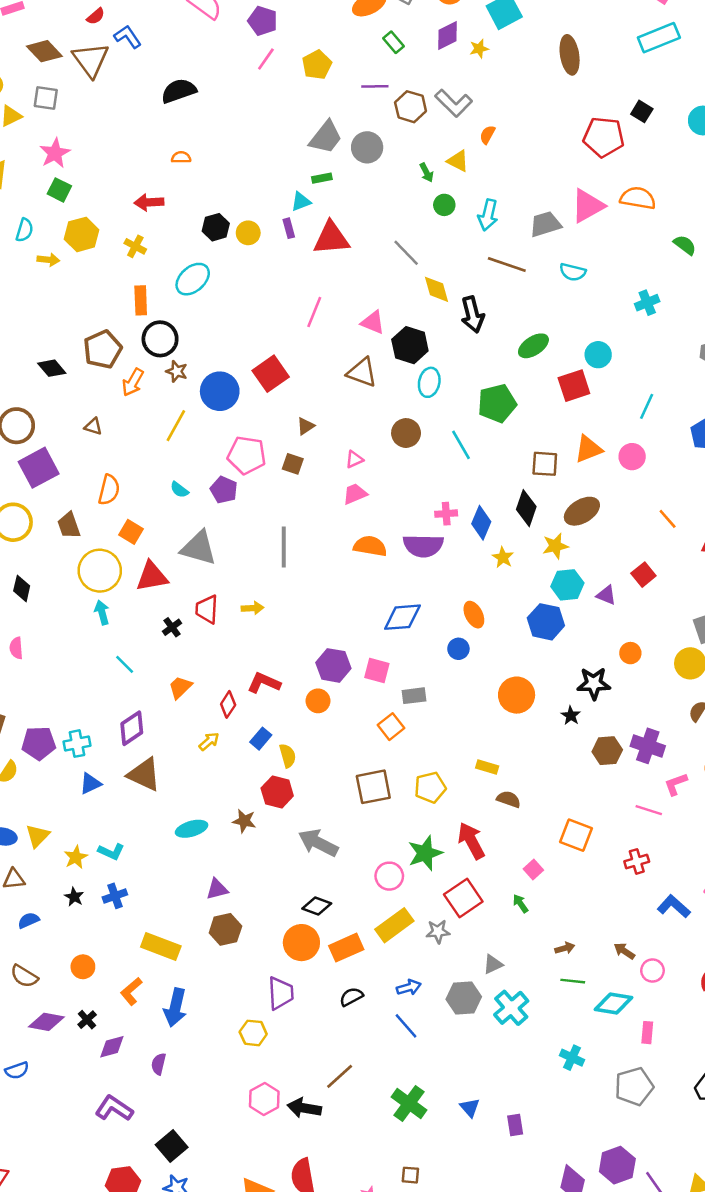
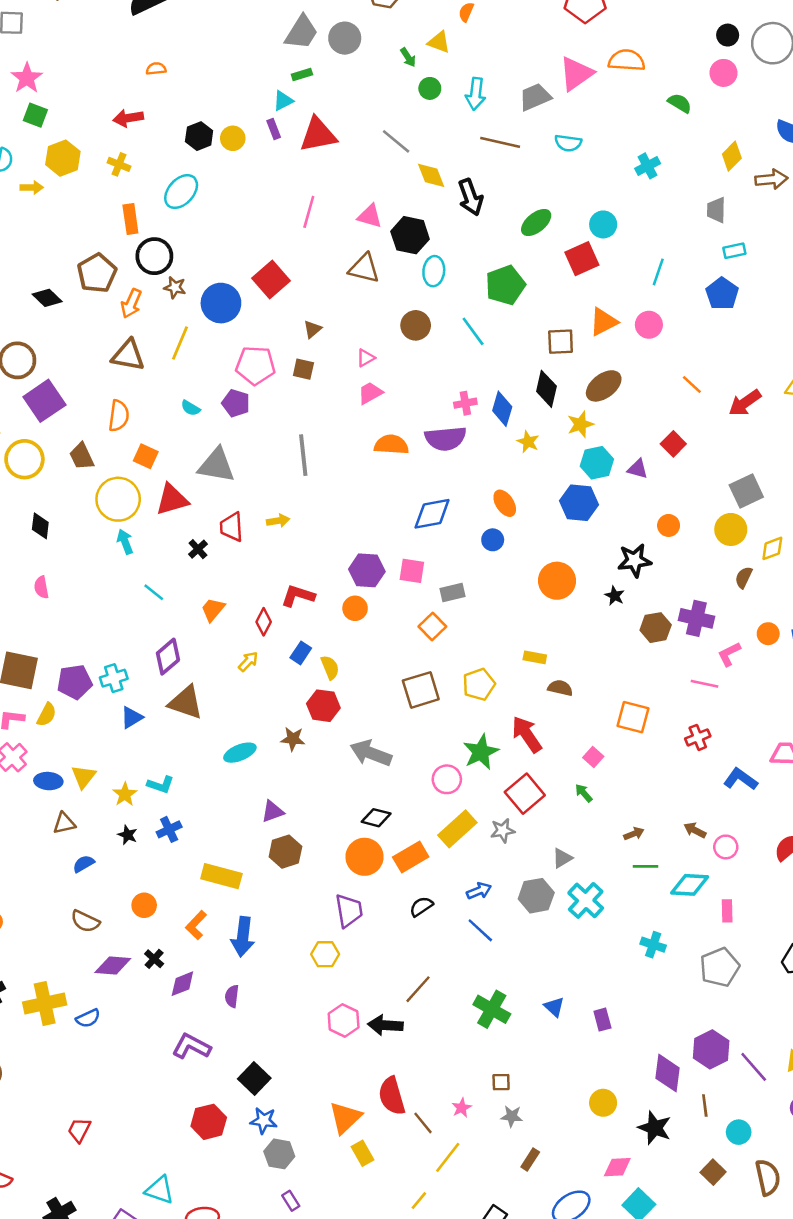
brown triangle: (93, 426) -> (128, 355), moved, size x1.8

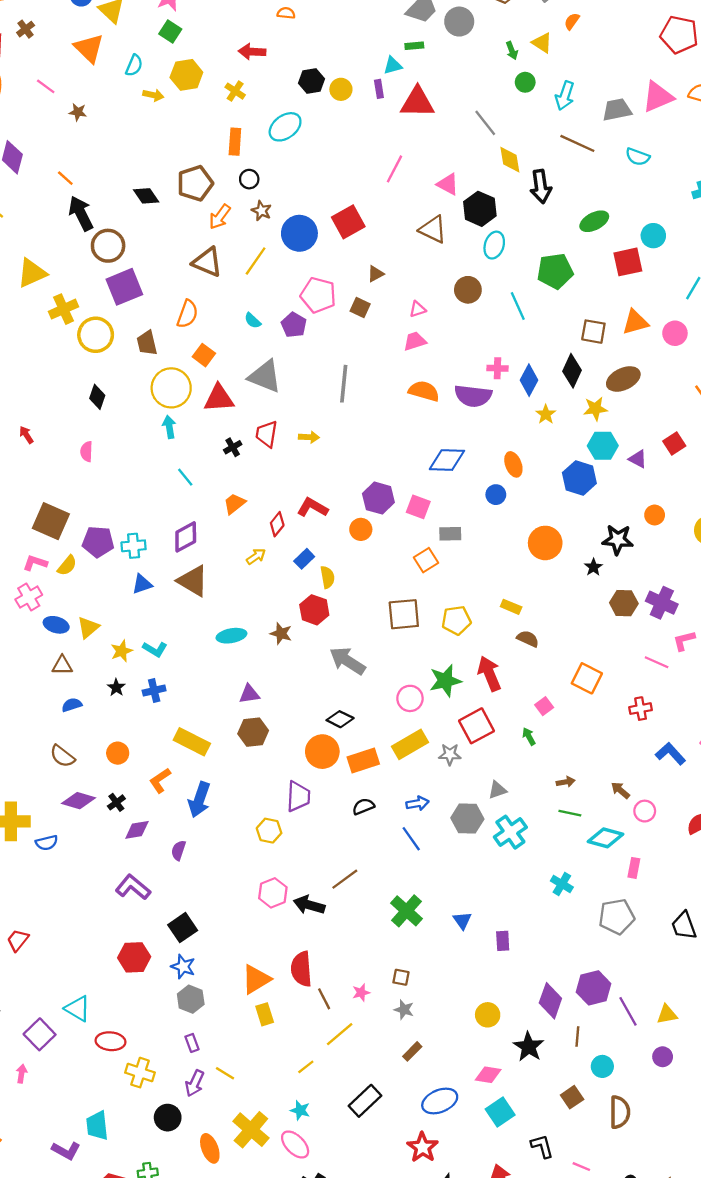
black circle: (154, 256) -> (249, 179), size x0.6

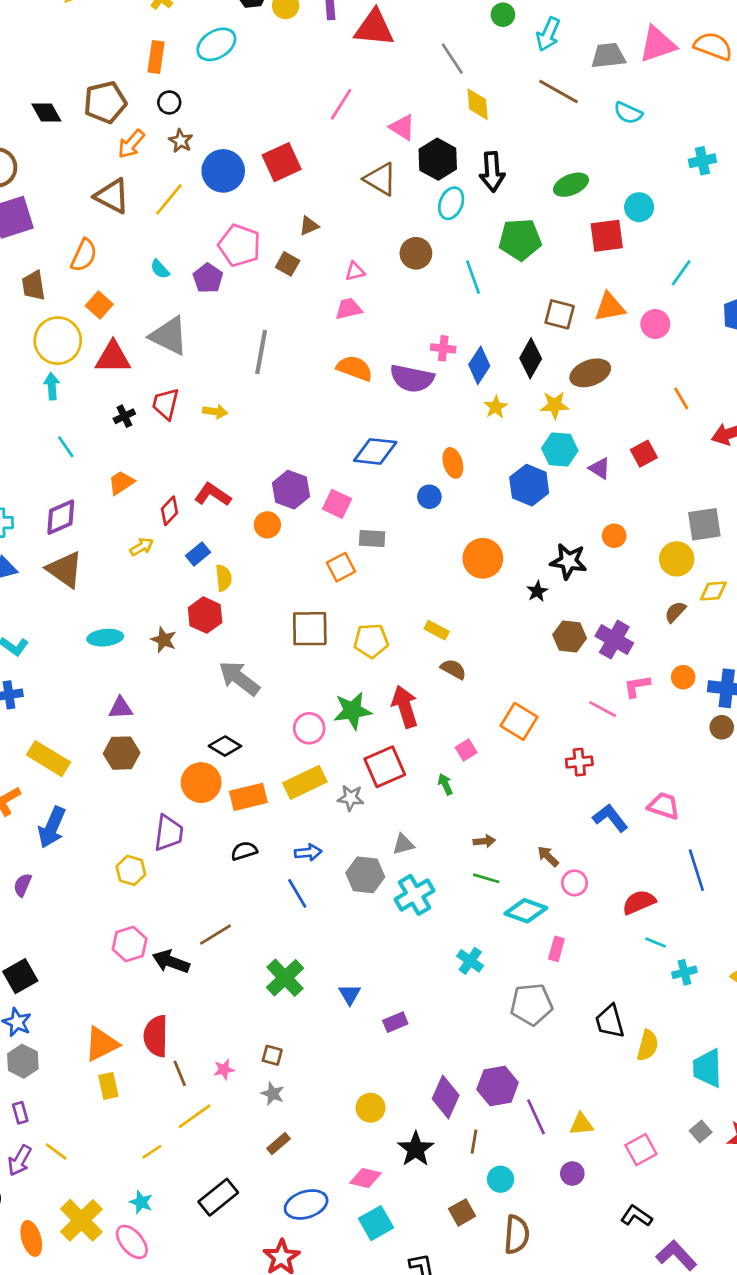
black arrow: (541, 186) -> (492, 172), moved
purple rectangle: (503, 941) -> (395, 1022), turned 66

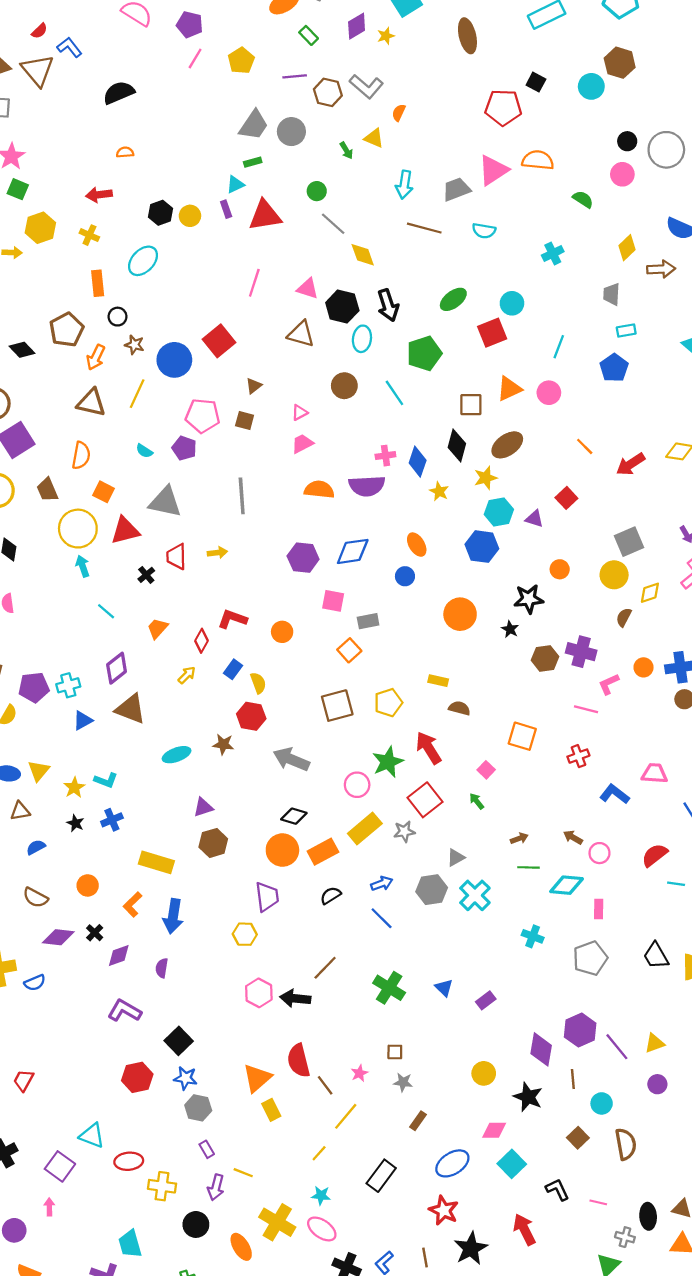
green circle: (503, 15) -> (317, 191), moved
purple hexagon: (291, 490) -> (303, 558), moved

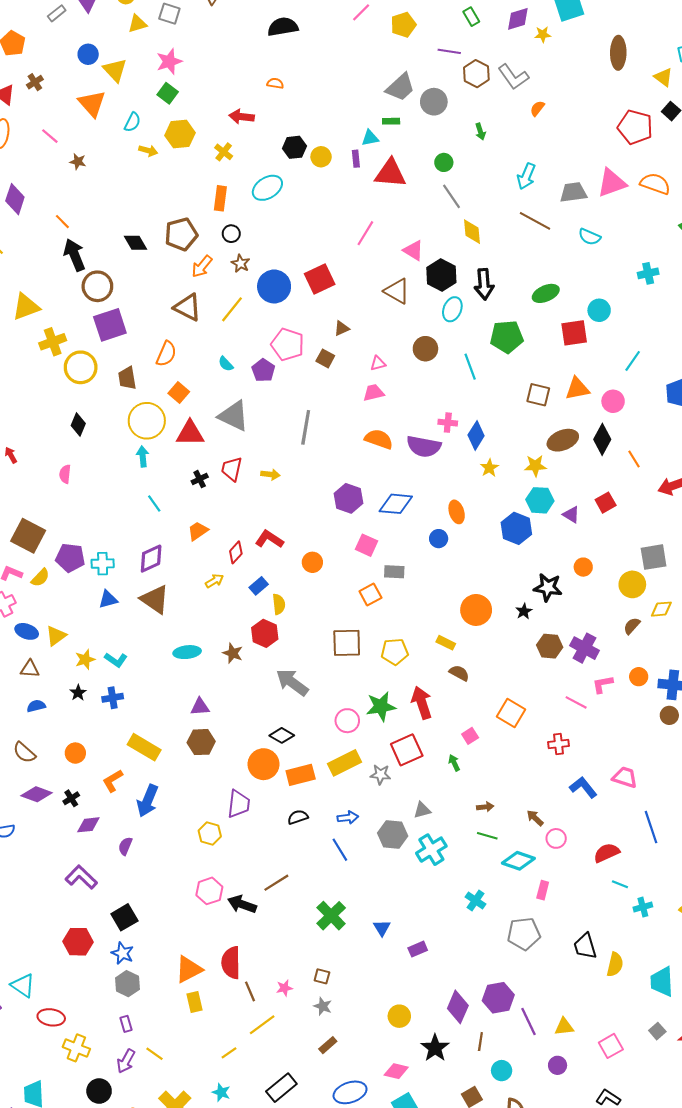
yellow triangle: (374, 138) -> (663, 77), moved
black diamond: (457, 446) -> (602, 439), moved
orange circle: (460, 614) -> (476, 610), moved

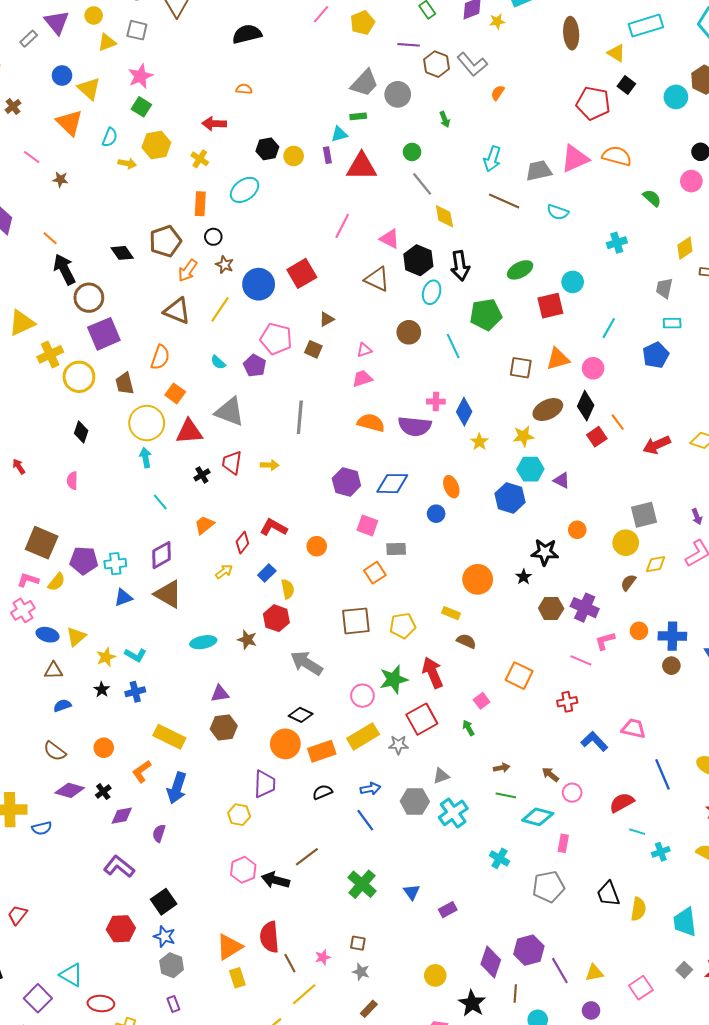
red square: (606, 503) -> (597, 437), moved

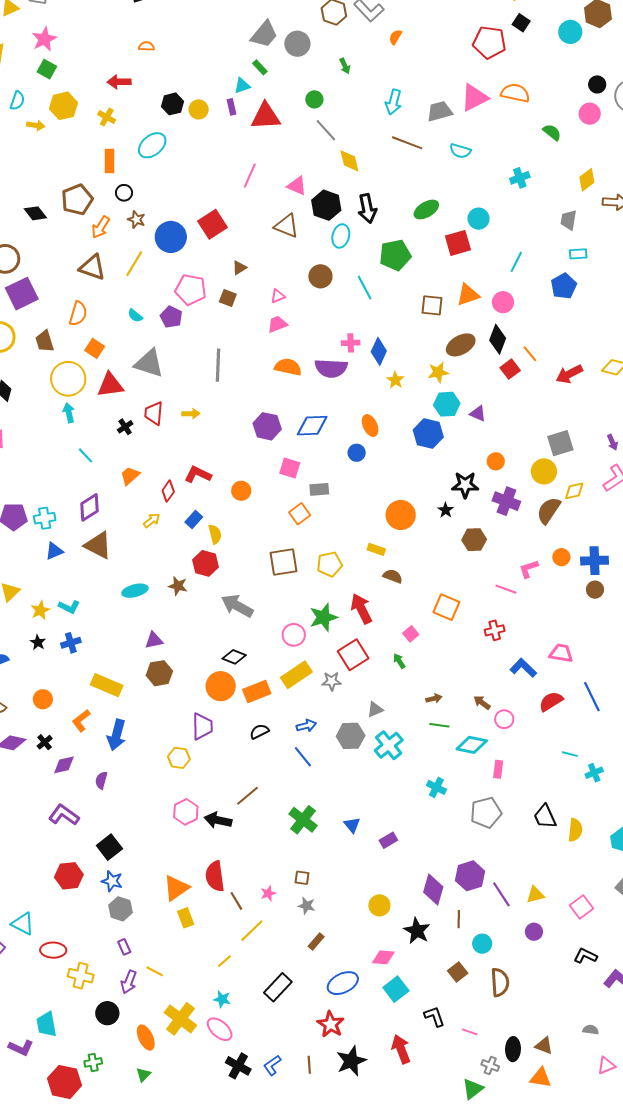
green rectangle: (358, 116) -> (260, 67), turned 56
brown semicircle: (628, 583) -> (549, 510), size x1.6
purple cross: (585, 608) -> (506, 501), moved
red semicircle: (622, 803) -> (551, 701), moved

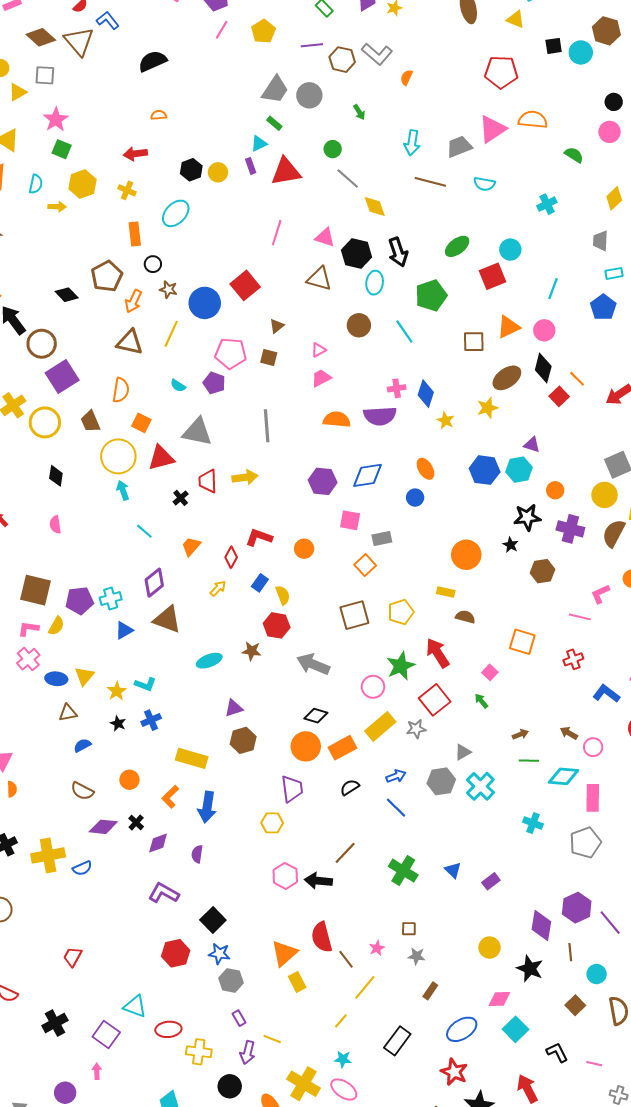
black square: (521, 23) -> (554, 46), moved, turned -36
cyan hexagon: (447, 404) -> (519, 470), moved
yellow arrow: (191, 414) -> (245, 477), size x1.4
pink rectangle: (498, 769) -> (593, 798), size x1.5

